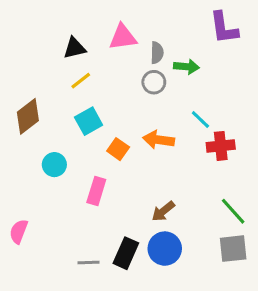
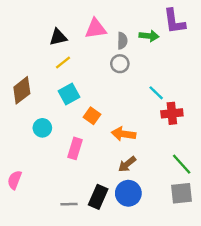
green arrow: (186, 67) -> (149, 36), moved
orange arrow: (159, 140) -> (123, 134), moved

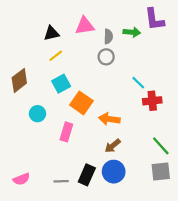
orange square: (92, 116) -> (81, 103), size x1.5
pink semicircle: (15, 180) -> (21, 179), moved, turned -133

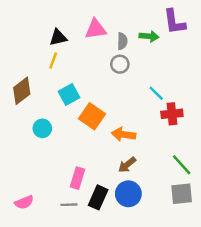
yellow line: (56, 56) -> (53, 61), moved, turned -32
pink rectangle: (66, 132) -> (77, 178), moved

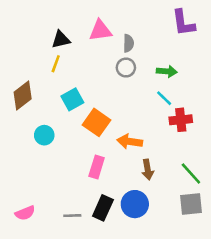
green arrow: (149, 36) -> (167, 71), moved
brown arrow: (127, 165) -> (148, 170), moved, turned -60
pink rectangle: (77, 178) -> (97, 167), moved

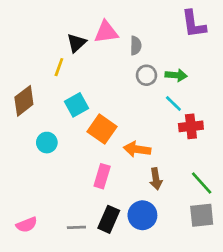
black triangle: (61, 39) -> (76, 43), moved, turned -30
gray circle: (126, 68) -> (146, 75), moved

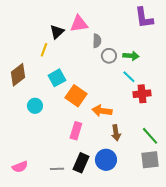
gray semicircle: (136, 46) -> (97, 41), moved

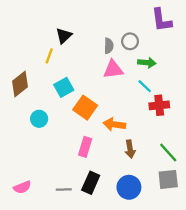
pink triangle: (79, 24) -> (113, 69), moved
gray circle: (109, 56) -> (130, 41), moved
blue circle: (106, 160) -> (129, 187), moved

